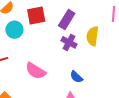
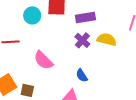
purple rectangle: (67, 20) -> (85, 18), turned 36
yellow semicircle: (92, 36) -> (107, 40), turned 84

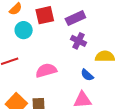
yellow semicircle: (107, 40) -> (105, 56), moved
pink semicircle: (43, 60) -> (46, 70), turned 135

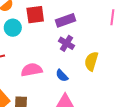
yellow semicircle: (105, 56) -> (91, 61), turned -78
blue semicircle: (87, 75) -> (62, 76), moved

